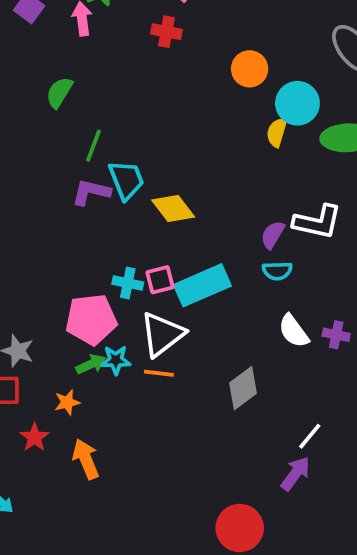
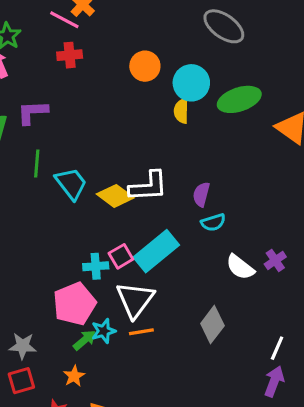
purple L-shape: (91, 192) -> (32, 112), moved
white L-shape: (317, 222) -> (148, 186), moved
purple cross: (336, 335) -> (275, 260), turned -30

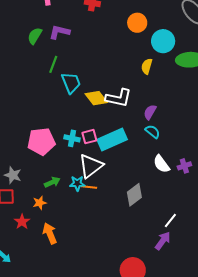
yellow semicircle: (181, 111) -> (147, 66), moved
cyan semicircle: (213, 222) -> (153, 132), turned -140
pink pentagon: (75, 304) -> (41, 142), moved
cyan star: (104, 331) -> (77, 183), moved

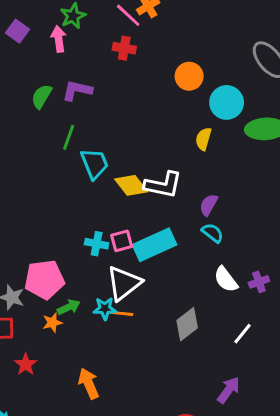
pink pentagon: (41, 142) -> (44, 280), moved
orange star: (40, 203) -> (52, 323), moved
white line: (170, 221) -> (243, 334), moved
orange arrow: (50, 233) -> (89, 383), moved

